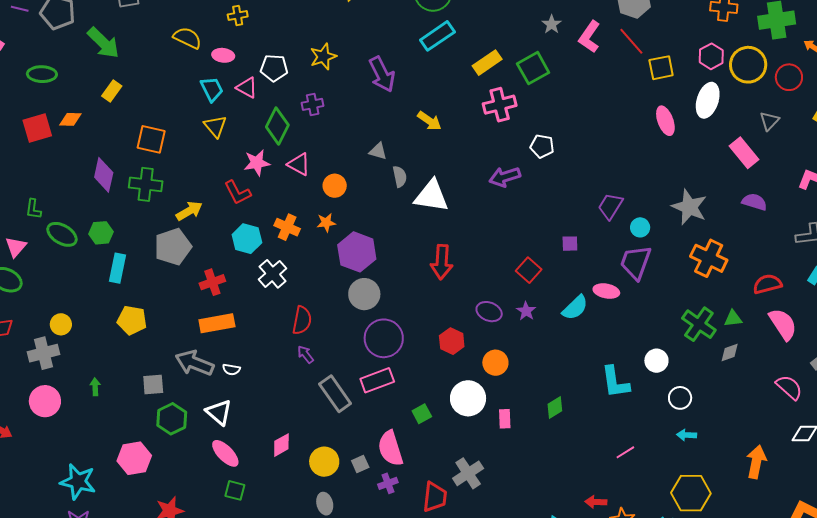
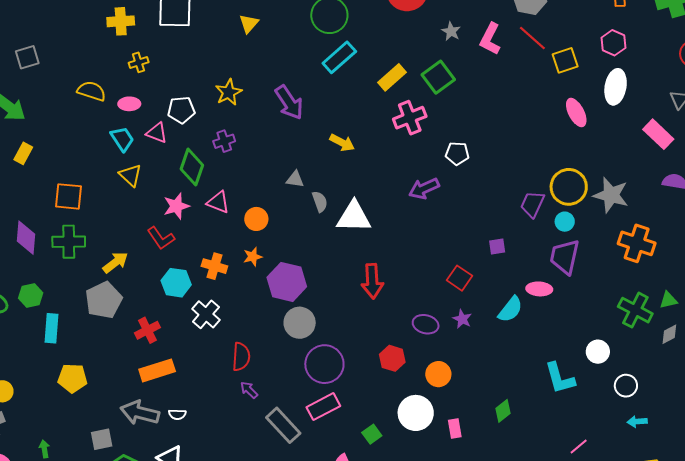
yellow circle: (748, 65) -> (569, 187), moved

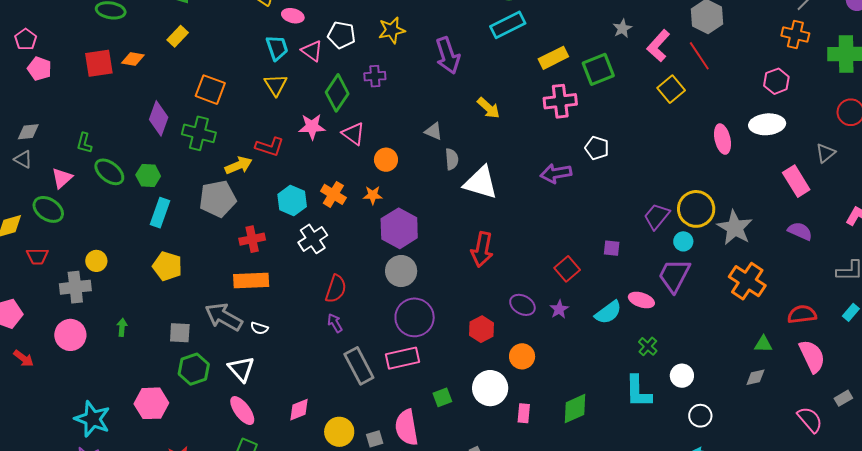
yellow square: (565, 60) -> (671, 89), moved, turned -36
white ellipse: (616, 87) -> (767, 124), turned 60
red L-shape: (161, 238) -> (270, 147), moved, turned -52
green cross: (635, 310) -> (648, 346), moved, size x0.6
green diamond: (503, 411) -> (575, 409), size x1.4

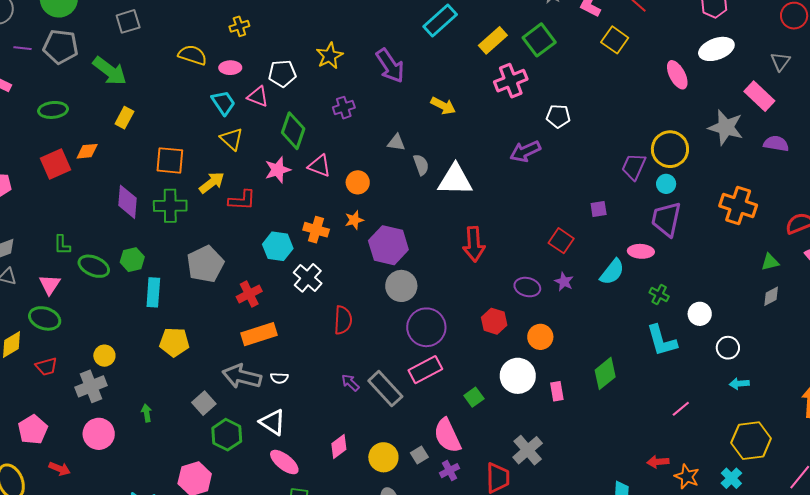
purple cross: (375, 76) -> (344, 108), moved
yellow arrow: (239, 165) -> (212, 183), moved
gray star: (735, 228) -> (726, 127), moved
purple arrow: (335, 323) -> (350, 383), moved
gray square: (180, 333) -> (204, 403), turned -30

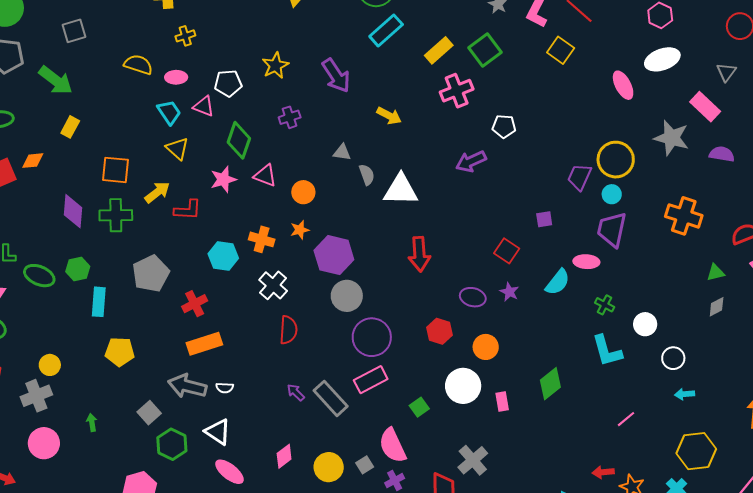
white cross: (308, 278) -> (273, 285), moved

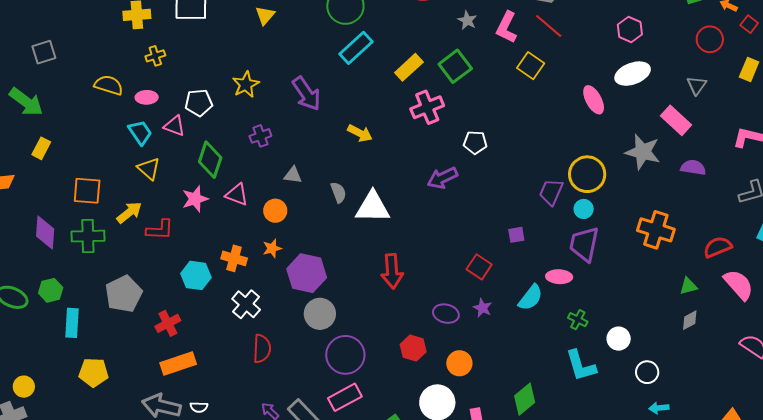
gray triangle: (342, 152) -> (293, 175), moved

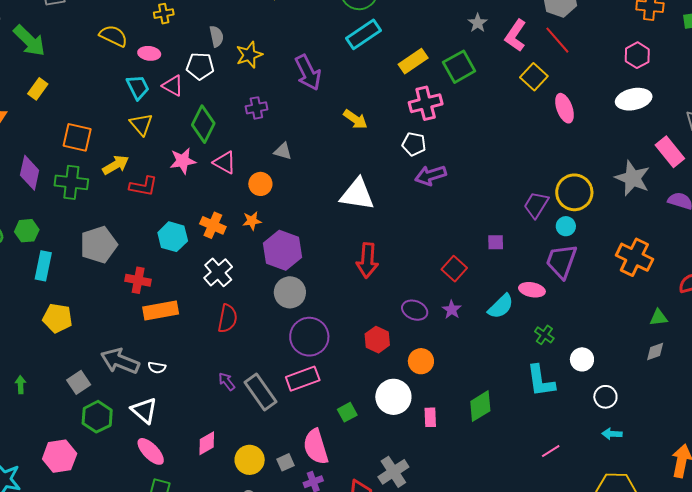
pink ellipse: (594, 100) -> (564, 108), moved
white pentagon: (475, 142) -> (414, 144), moved
gray semicircle: (338, 192) -> (216, 36), moved
red cross: (168, 323) -> (138, 280), turned 30
orange rectangle: (178, 363) -> (161, 311), moved

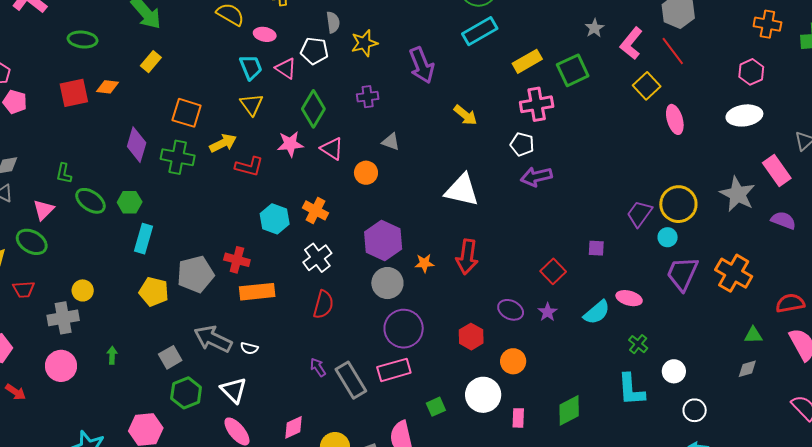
orange star: (252, 221) -> (424, 263), moved
gray pentagon: (99, 245) -> (195, 274), moved
purple trapezoid: (561, 261) -> (682, 274), moved

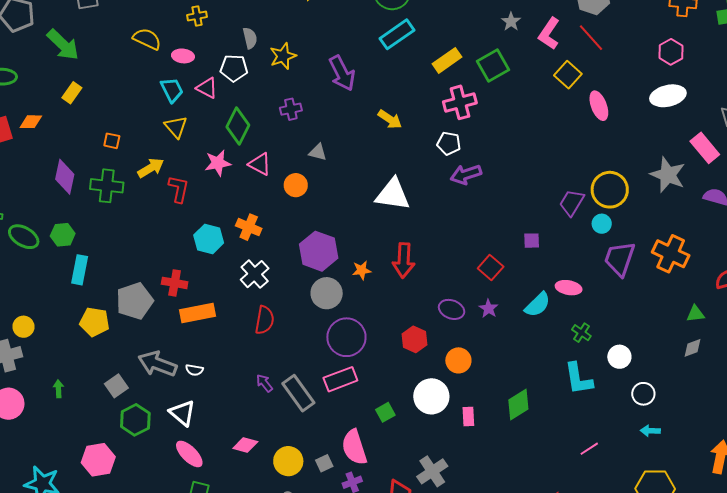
orange square: (187, 113) -> (112, 141), size x0.6
red L-shape: (249, 167) -> (179, 189), turned -88
pink diamond: (294, 427) -> (245, 445), turned 45

